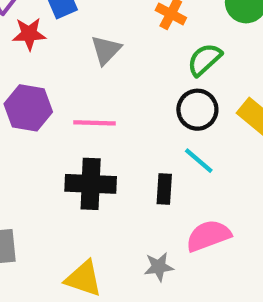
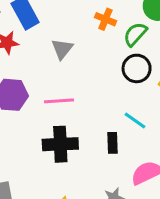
green semicircle: (204, 60) -> (135, 34), moved
black circle: (197, 110) -> (137, 68), moved

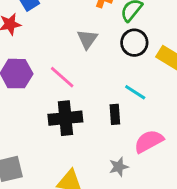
gray triangle: (62, 49) -> (87, 39), moved
pink line: (59, 101) -> (62, 77), turned 48

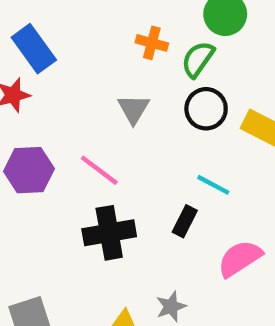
black rectangle: (115, 114) -> (185, 221), turned 36
gray star: (119, 167) -> (171, 307), moved

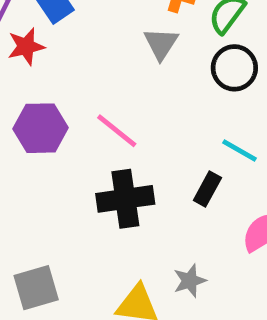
gray triangle: (134, 109) -> (161, 44), moved

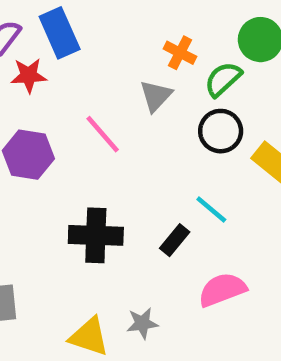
pink line: (117, 131) -> (103, 134), moved

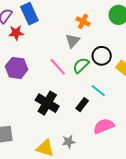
green semicircle: (223, 79) -> (81, 65), moved
pink line: (103, 134) -> (58, 67), moved
black cross: (96, 235) -> (47, 103), turned 30

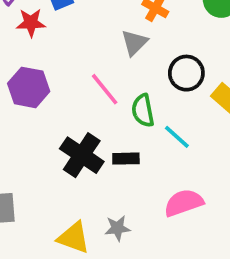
green semicircle: (81, 65) -> (143, 111), moved, turned -60
black rectangle: (82, 105) -> (126, 159), moved, turned 48

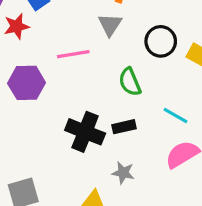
pink line: (105, 89) -> (73, 54), moved, turned -48
cyan line: (177, 137) -> (176, 116), moved
gray star: (117, 228) -> (123, 173), moved, turned 30

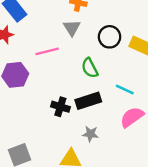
black rectangle: (124, 127) -> (88, 101), size x1.5
black cross: (85, 132) -> (60, 107), size x0.7

